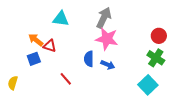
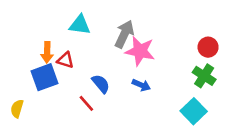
gray arrow: (104, 18) -> (124, 34), moved
orange arrow: (36, 40) -> (47, 52), turned -126
blue square: (34, 59) -> (44, 77), size x1.5
blue semicircle: (89, 59) -> (101, 84), moved, turned 140

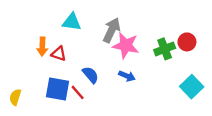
green cross: (204, 76) -> (165, 49), moved, turned 36
blue square: (44, 77) -> (58, 89), moved, turned 30
cyan square: (194, 111) -> (192, 87), moved

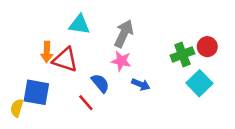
pink star: (126, 45) -> (121, 61), moved, size x0.7
red triangle: (59, 54) -> (65, 60), size x1.5
cyan square: (192, 87) -> (199, 83), moved
blue square: (58, 89) -> (36, 92), moved

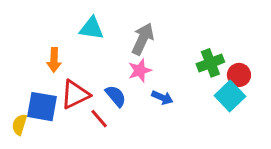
red circle: (207, 47) -> (239, 75), moved
red triangle: (65, 60) -> (75, 95), moved, turned -44
pink star: (121, 61) -> (140, 70), turned -30

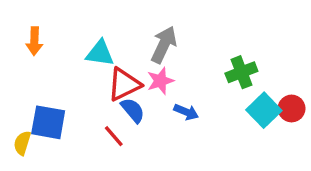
cyan triangle: (92, 28) -> (100, 53), moved
orange arrow: (54, 60) -> (34, 41), moved
red circle: (239, 75) -> (292, 108), moved
red triangle: (75, 95) -> (124, 84), moved

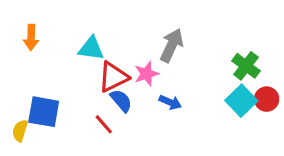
gray arrow: (164, 45) -> (172, 45), moved
green cross: (241, 72) -> (246, 66), moved, turned -32

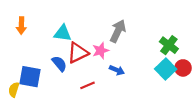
blue semicircle: (121, 101) -> (59, 64), moved
red line: (104, 124) -> (88, 85), moved, turned -72

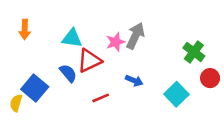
pink star: (101, 51) -> (115, 42), moved
cyan square: (166, 69) -> (176, 94), moved
blue square: (30, 77) -> (35, 88), turned 30

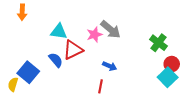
orange arrow: (25, 30) -> (22, 12), moved
gray arrow: (135, 36) -> (111, 29), turned 105
cyan square: (176, 94) -> (168, 77), moved
red line: (101, 98) -> (100, 86), moved, turned -56

